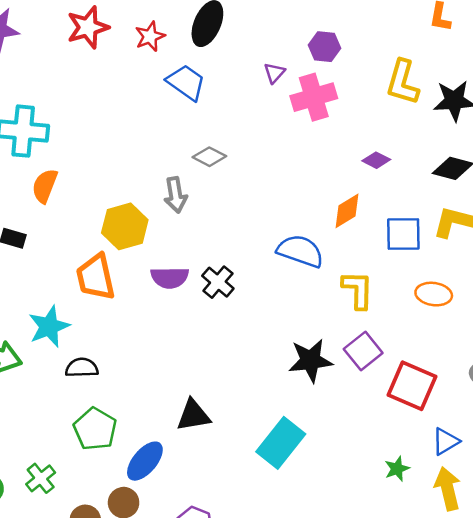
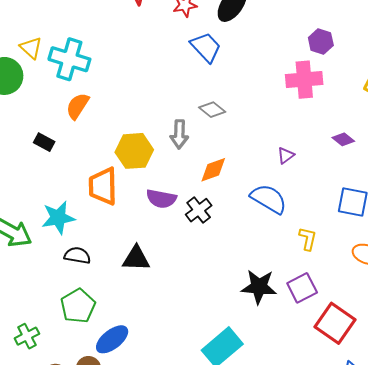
purple triangle: (274, 73) -> (286, 155), moved
orange diamond: (347, 211) -> (213, 170), moved
yellow L-shape: (358, 290) -> (308, 239), size x0.7
black triangle: (193, 415) -> (136, 258), moved

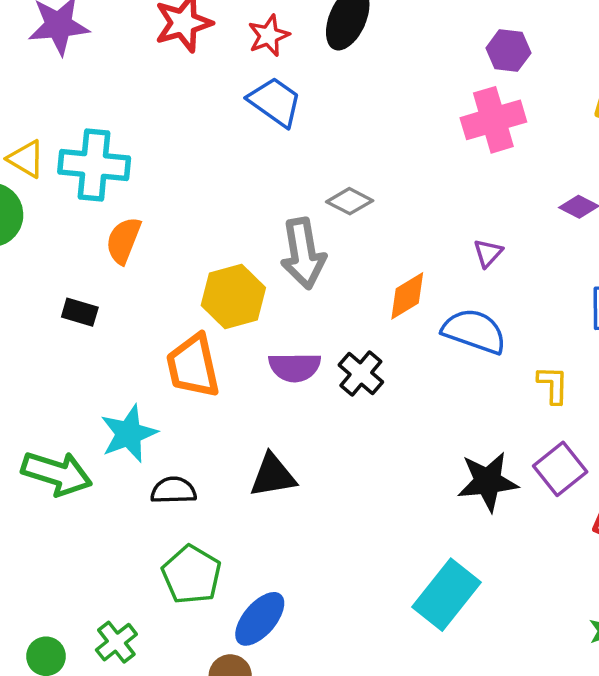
blue trapezoid: (206, 47) -> (275, 102), moved
gray arrow: (179, 134) -> (303, 253), size x1.4
orange diamond: (213, 170) -> (407, 296), moved

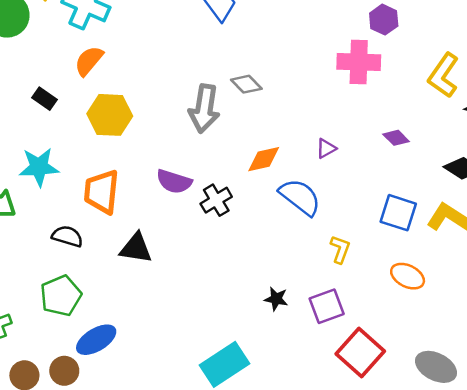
yellow hexagon: (233, 296) -> (110, 115), moved
orange trapezoid: (193, 366) -> (102, 192), moved
cyan star: (129, 434) -> (39, 167), moved
black star: (488, 481) -> (276, 299), size x0.6

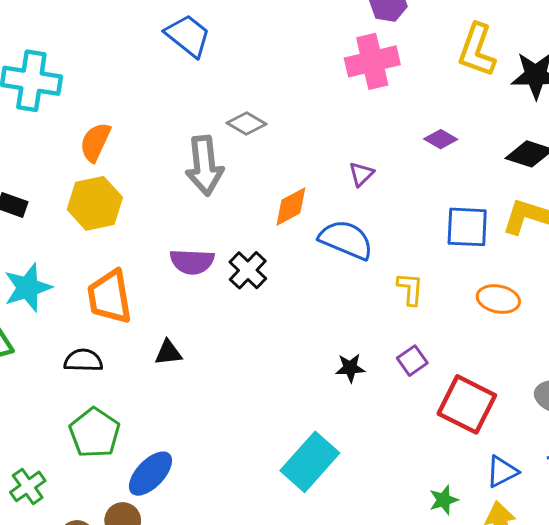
orange semicircle: (89, 61) -> (95, 142), moved
black triangle: (136, 248) -> (168, 353), size x0.7
purple square: (327, 306) -> (412, 361), size x0.7

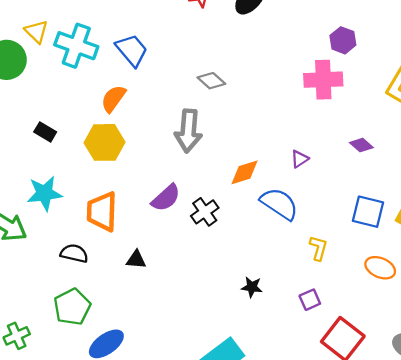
blue trapezoid: (188, 36) -> (132, 50), moved
gray diamond: (246, 124) -> (211, 81), moved
purple semicircle: (192, 262) -> (166, 198), turned -56
black star: (350, 368) -> (252, 287), moved

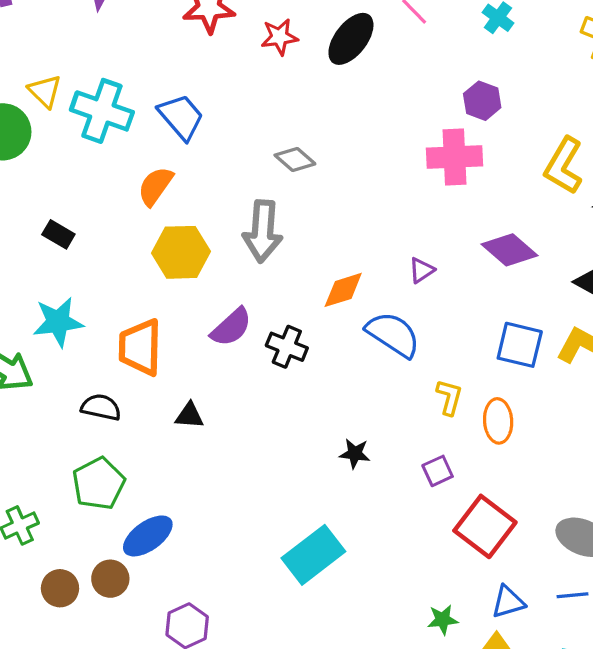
yellow hexagon: (104, 142) -> (181, 252), moved
purple diamond: (361, 145) -> (509, 250), size x1.6
black cross: (205, 212) -> (287, 347), turned -32
orange ellipse: (380, 268) -> (498, 421), moved, turned 64

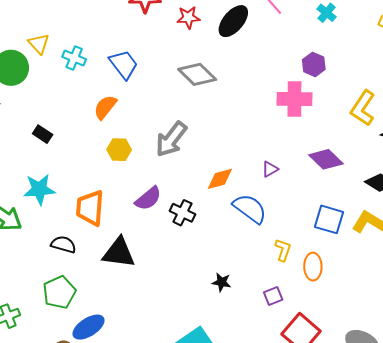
cyan cross: (102, 111) -> (74, 58), size x0.6
gray diamond: (295, 159) -> (197, 74), moved, size x1.5
gray arrow: (263, 231) -> (171, 139), turned 30
yellow hexagon: (181, 252) -> (119, 150), size x0.7
black triangle: (189, 416) -> (119, 253), size x1.8

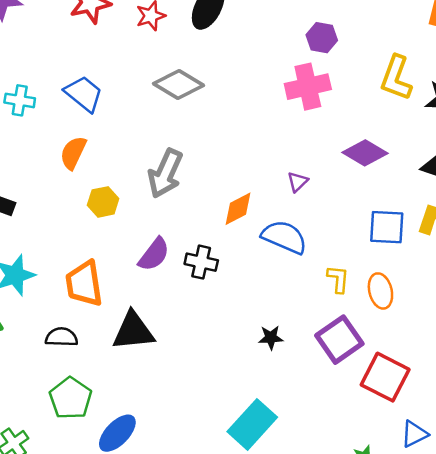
purple square: (273, 296) -> (339, 340), size x1.8

